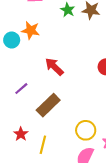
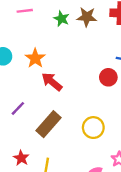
orange star: (31, 30) -> (35, 58), moved, turned 30
yellow circle: (86, 130) -> (93, 128), moved

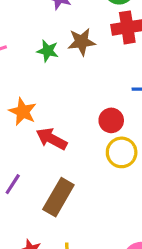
red circle: (108, 77) -> (111, 120), moved
yellow circle: (93, 128) -> (122, 152), moved

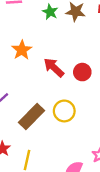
red arrow: (52, 139) -> (54, 68), moved
yellow circle: (122, 152) -> (64, 111), moved

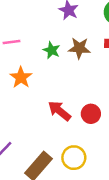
orange star: (22, 50) -> (21, 77), moved

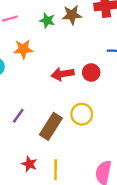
orange star: (21, 77) -> (23, 49), turned -30
red arrow: (59, 111) -> (62, 74), turned -40

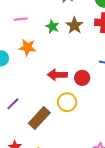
brown star: (72, 15) -> (74, 25), turned 30
yellow circle: (82, 114) -> (67, 102), moved

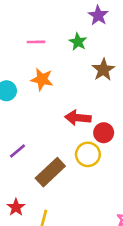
brown star: (74, 25) -> (103, 70), moved
green star: (52, 26) -> (78, 42), moved
red circle: (82, 78) -> (104, 133), moved

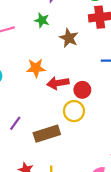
orange star: (42, 79) -> (36, 68), moved
brown rectangle: (50, 172) -> (47, 134), turned 40

